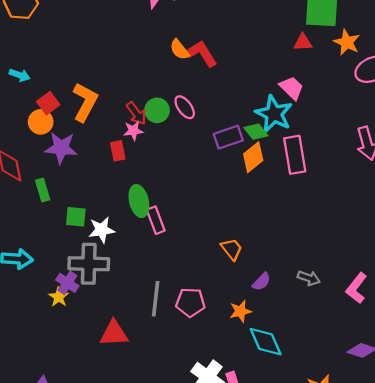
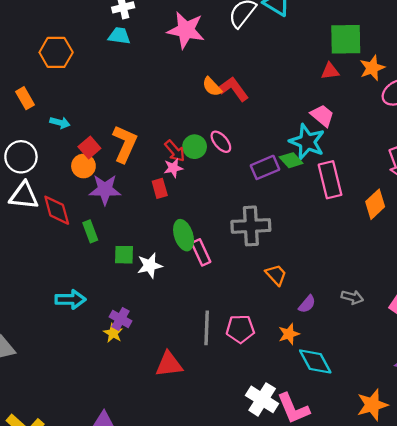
orange star: (347, 42) -> (372, 68), turned 30
orange diamond: (253, 157) -> (375, 204), moved
gray cross: (89, 264) -> (251, 226), moved

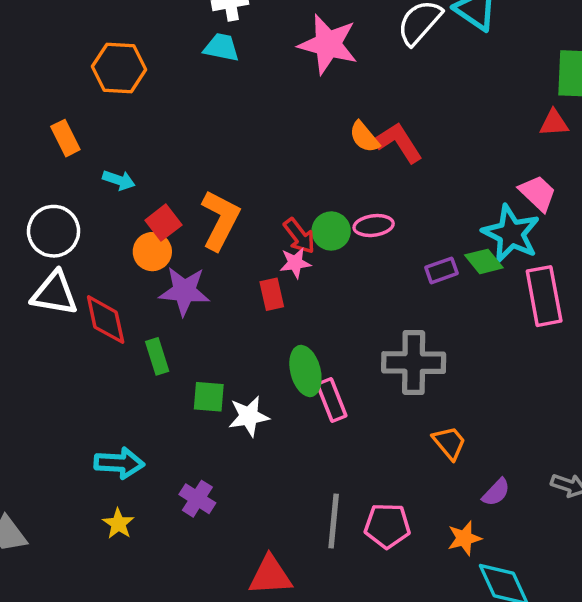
pink ellipse: (221, 142) -> (374, 226), turned -60
purple rectangle: (265, 167) -> (441, 270), size x0.7
yellow star: (113, 333) -> (118, 524), moved

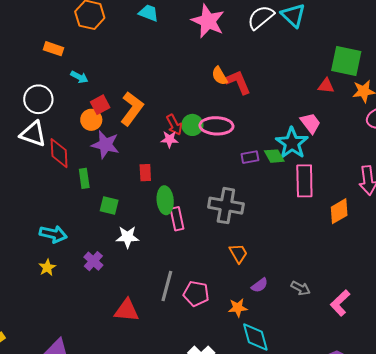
orange rectangle: (65, 138) -> (54, 49), turned -54
pink ellipse: (374, 226) -> (216, 126), size x1.5
red rectangle: (272, 294) -> (145, 173), moved
white star: (249, 416) -> (127, 237), moved

